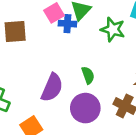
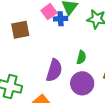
green semicircle: (88, 75) -> (81, 57), turned 40

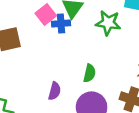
purple semicircle: (54, 70) -> (55, 91), size x0.6

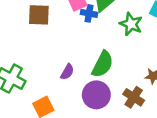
green semicircle: (90, 73) -> (103, 64), size x1.6

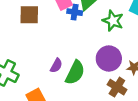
green semicircle: (103, 64) -> (75, 73), moved
purple circle: (96, 95) -> (109, 58), moved

